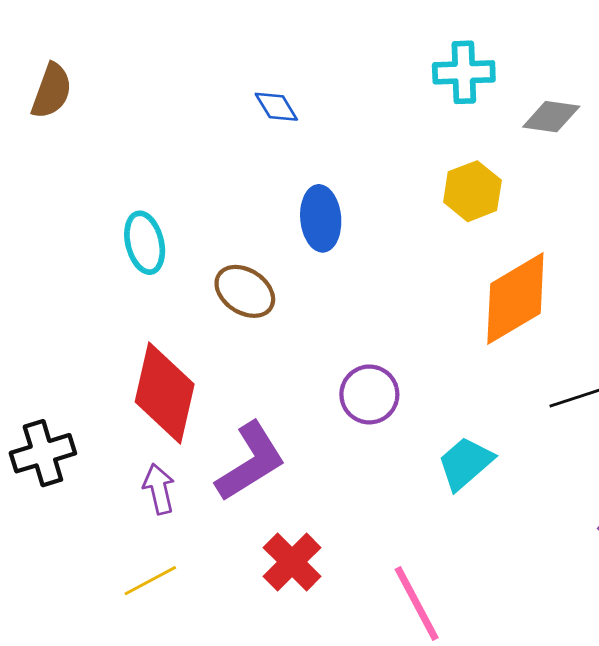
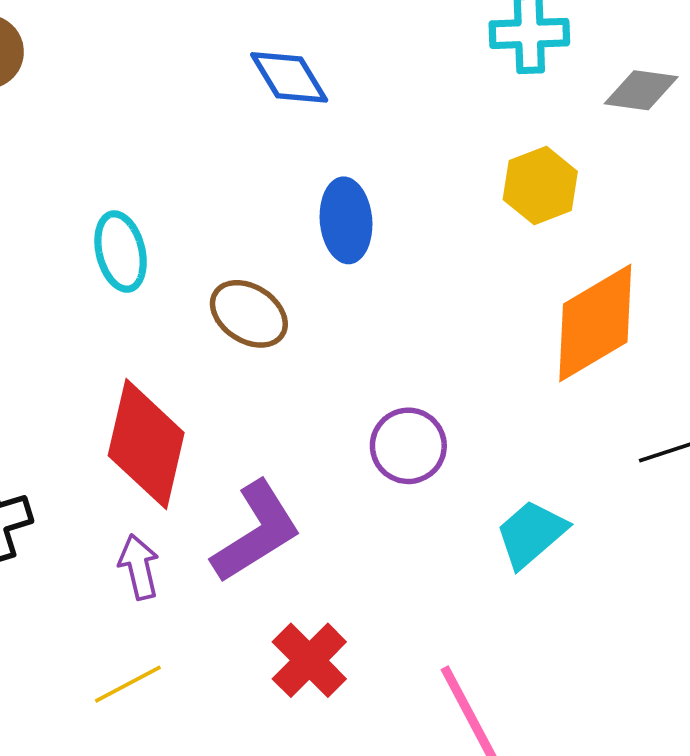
blue diamond: (276, 107) -> (289, 77), size x1.4

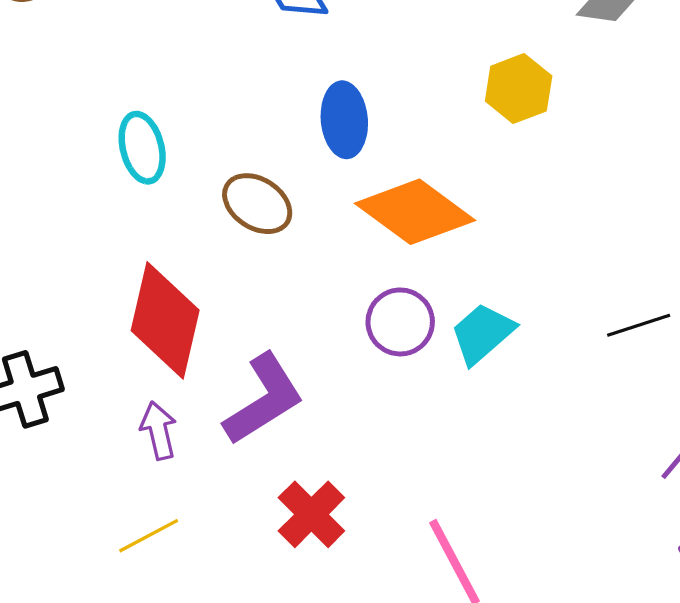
orange diamond: (595, 323) -> (415, 212), moved, turned 67
cyan trapezoid: (531, 534) -> (482, 333), moved

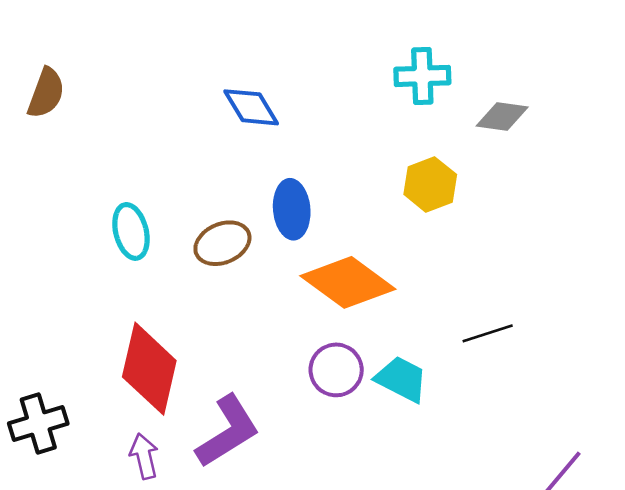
brown ellipse: (257, 204) -> (222, 243), moved, turned -56
black line: (639, 325) -> (488, 333), moved
cyan trapezoid: (482, 333) -> (401, 379), turned 68

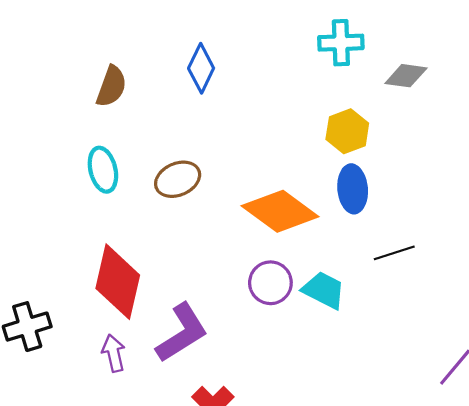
brown semicircle: (46, 93) -> (111, 86), moved
blue diamond: (251, 107) -> (201, 68), turned 57
blue ellipse: (292, 209) -> (353, 189), moved

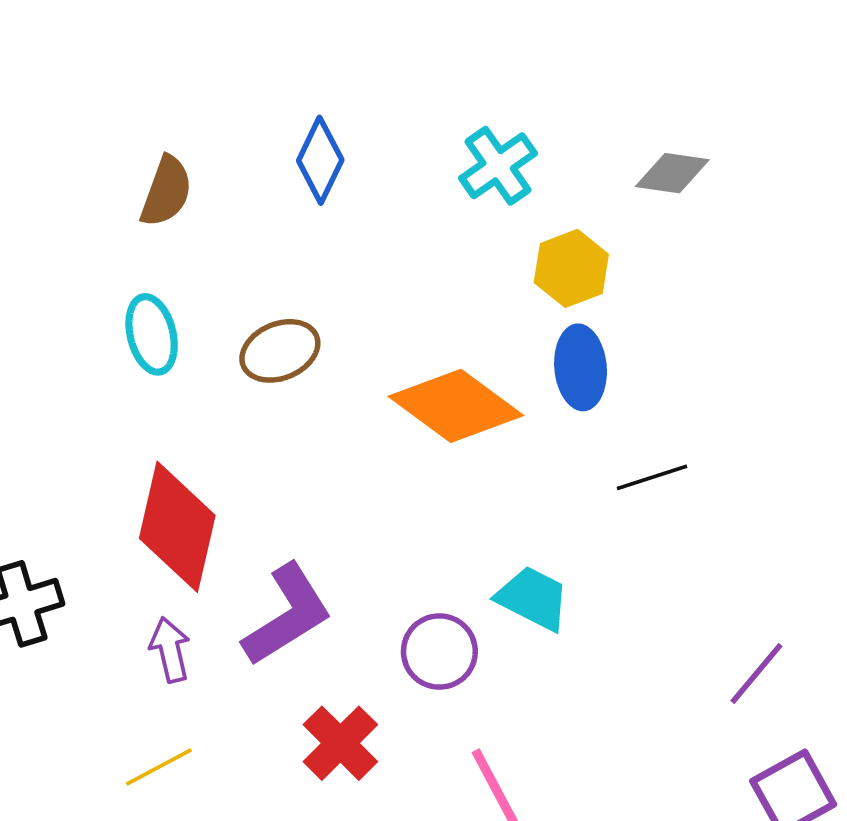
cyan cross: (341, 43) -> (498, 166), moved, turned -33
purple circle: (270, 283) -> (439, 652), moved
cyan trapezoid: (324, 290) -> (533, 598), moved

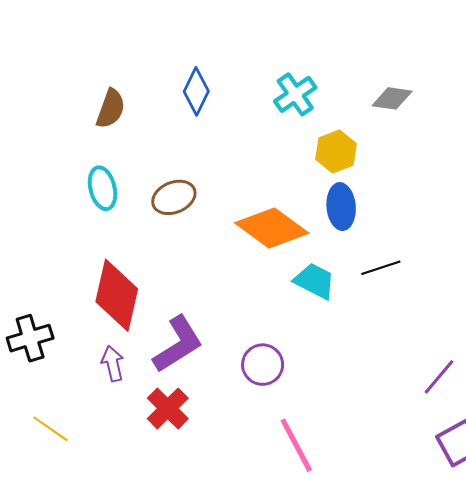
cyan trapezoid: (533, 598) -> (315, 281), moved
red cross: (340, 743) -> (168, 408), moved
yellow line: (159, 767) -> (50, 429), moved, turned 63

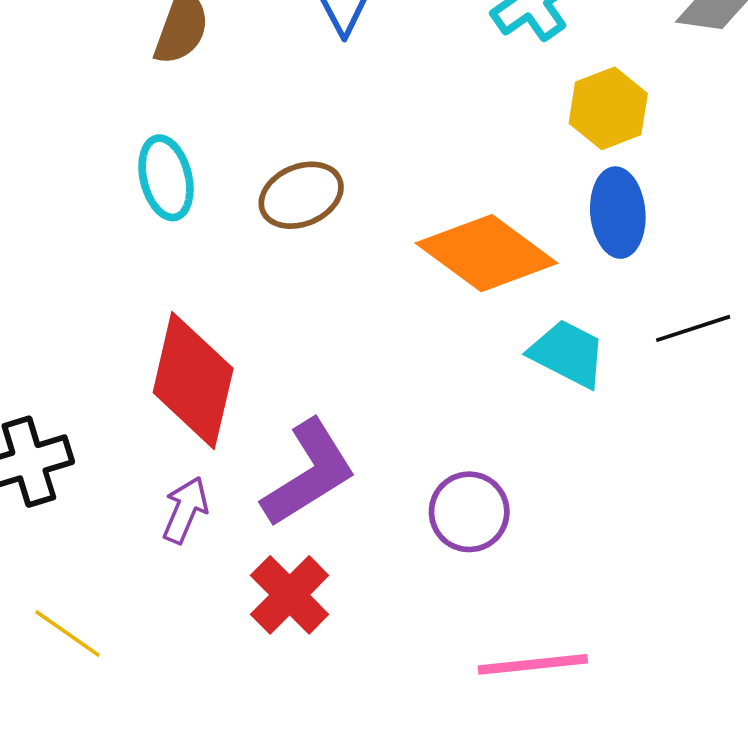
purple arrow: (113, 364) -> (185, 510), turned 36
pink line: (296, 445) -> (533, 664), turned -68

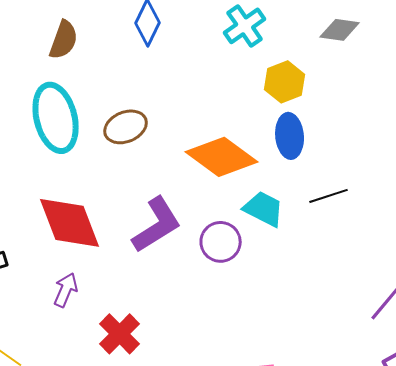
cyan ellipse: (166, 178) -> (56, 118), size x1.6
red diamond: (193, 381) -> (70, 223), turned -34
purple L-shape: (309, 473) -> (157, 225), moved
purple circle: (469, 512) -> (221, 242), moved

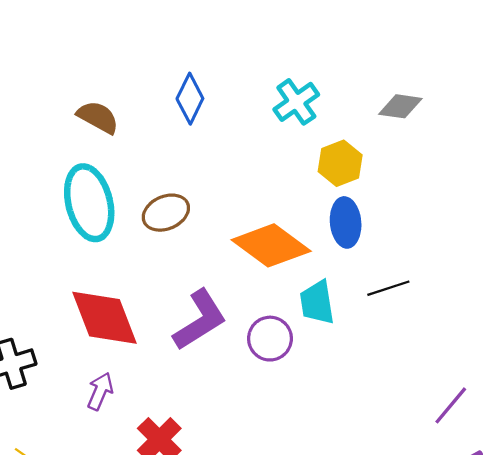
brown semicircle: (64, 40) -> (98, 117), turned -81
cyan trapezoid: (264, 209) -> (317, 302), turned -126

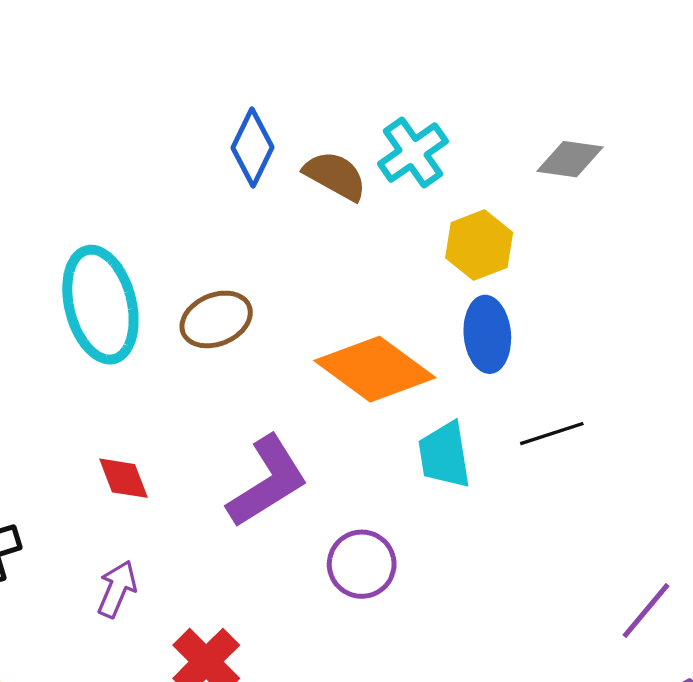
brown semicircle: (98, 117) -> (335, 176), moved
red diamond: (105, 318) -> (124, 478), size x0.5
purple circle: (270, 339) -> (362, 564), moved

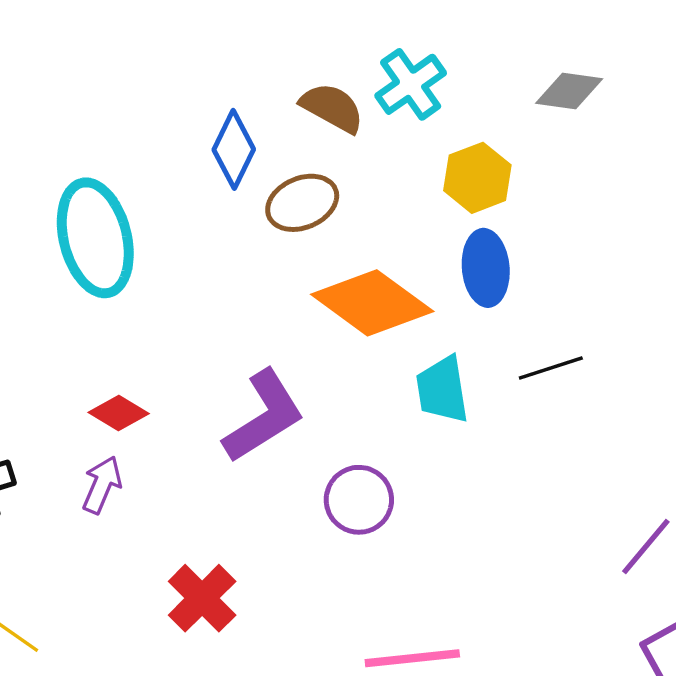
blue diamond: (253, 148) -> (234, 149), moved
brown ellipse: (216, 319) -> (302, 203), moved
red diamond: (124, 478) -> (119, 413), turned -38
purple arrow: (117, 589) -> (102, 485), moved

